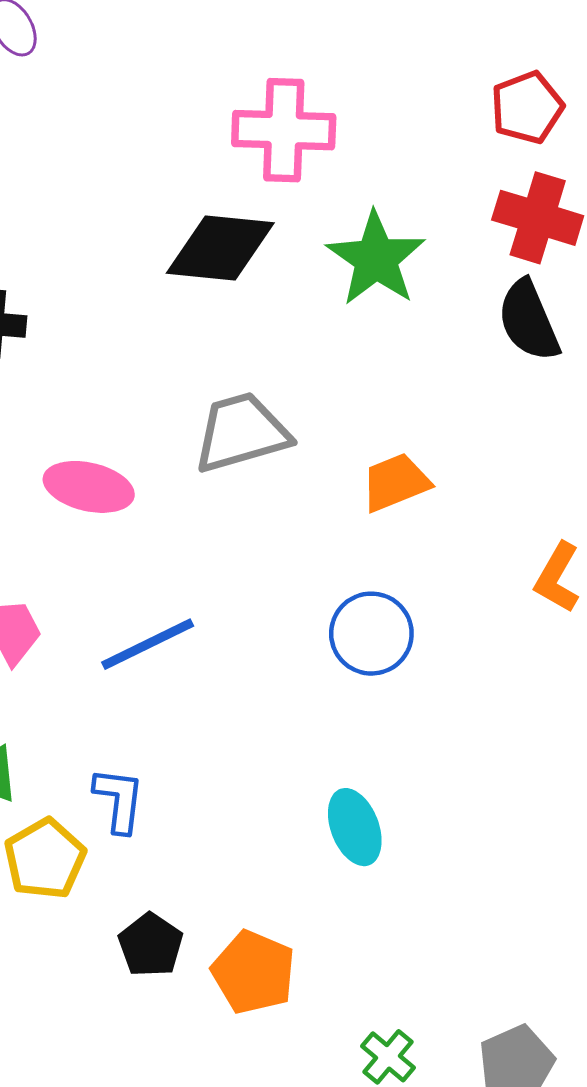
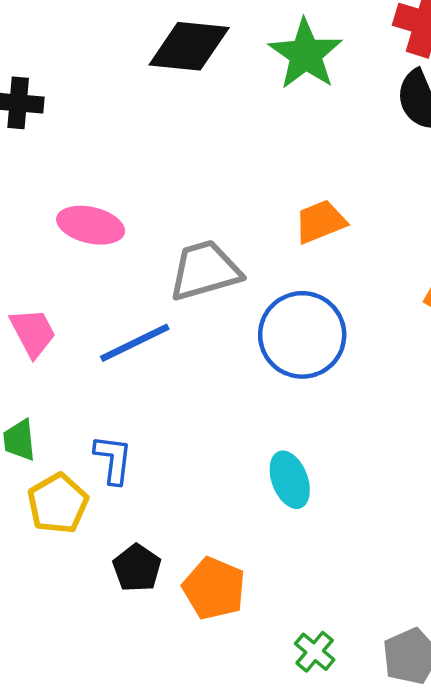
gray trapezoid: (241, 432) -> (205, 270), moved
blue circle: (371, 634) -> (302, 335), size x1.4

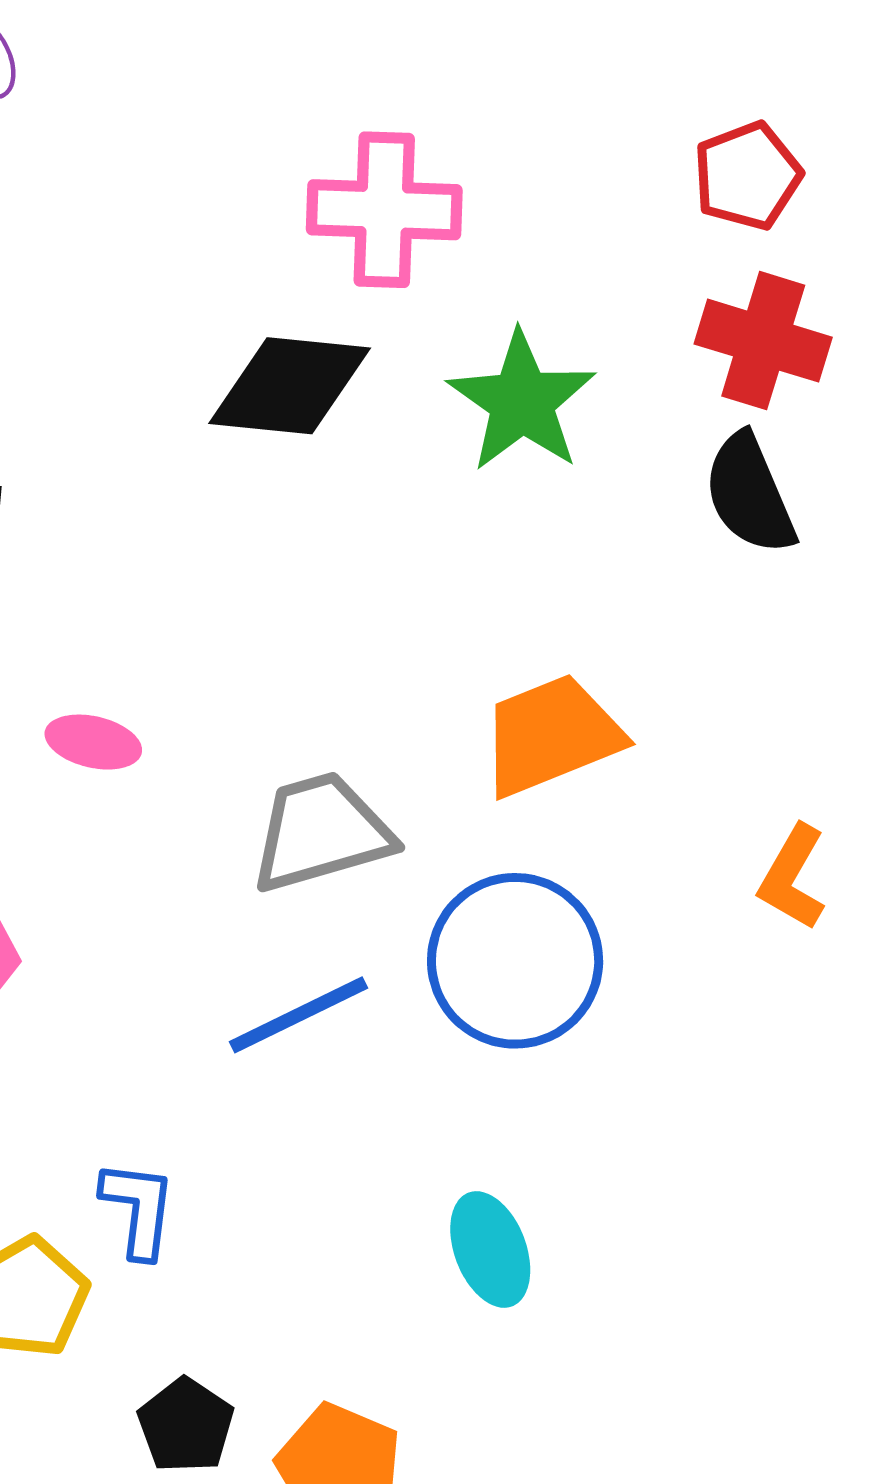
orange trapezoid: (320, 222) -> (551, 735), size x1.4
pink ellipse: (91, 225) -> (93, 742), size x0.7
blue line: (135, 343) -> (299, 1015), moved

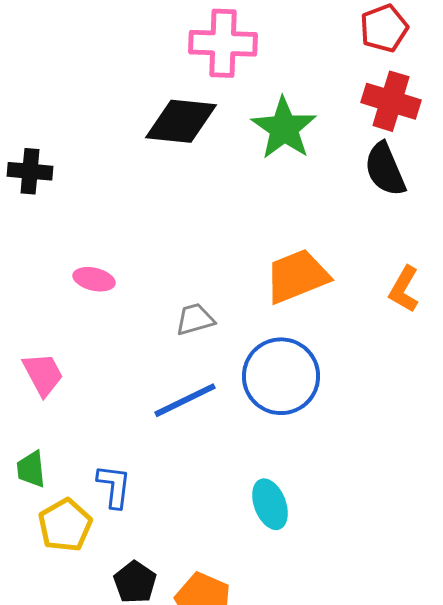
gray trapezoid: (321, 832) -> (195, 319), size x0.6
orange L-shape: (792, 877) -> (404, 289), moved

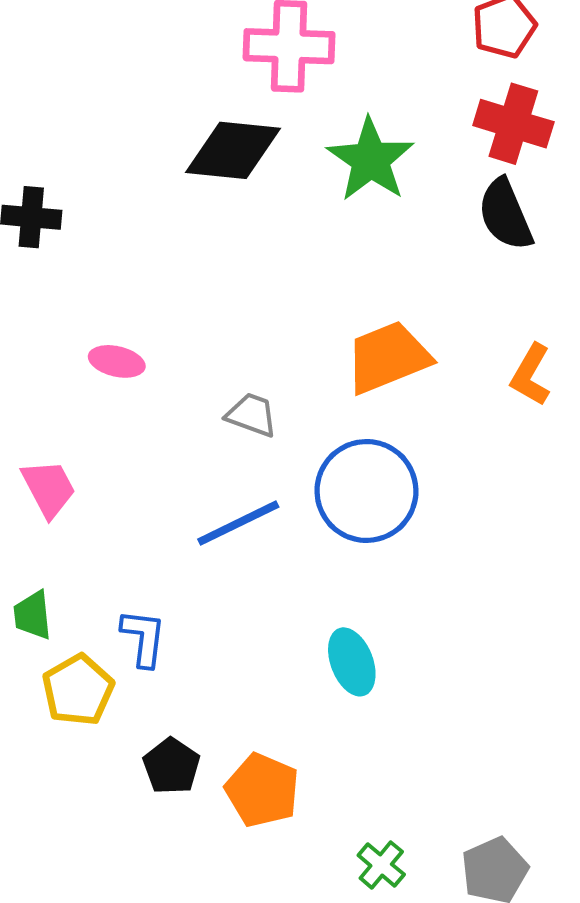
gray trapezoid: (195, 319) -> (252, 415), turned 36

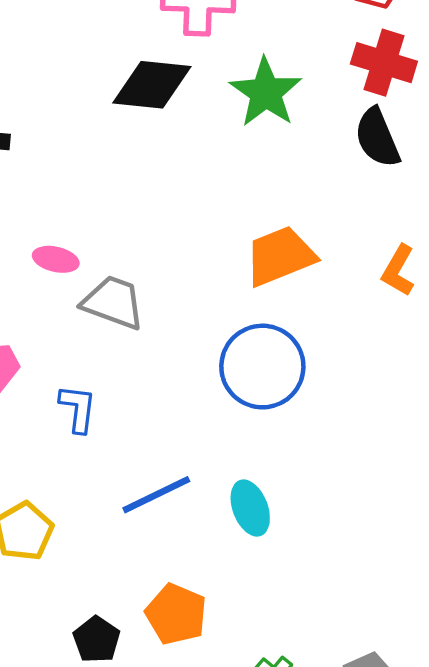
gray trapezoid: (252, 415) -> (113, 302), moved, size x1.5
blue line: (238, 523) -> (156, 495), moved
blue L-shape: (143, 638) -> (78, 409), moved
black pentagon: (171, 766) -> (97, 640), moved

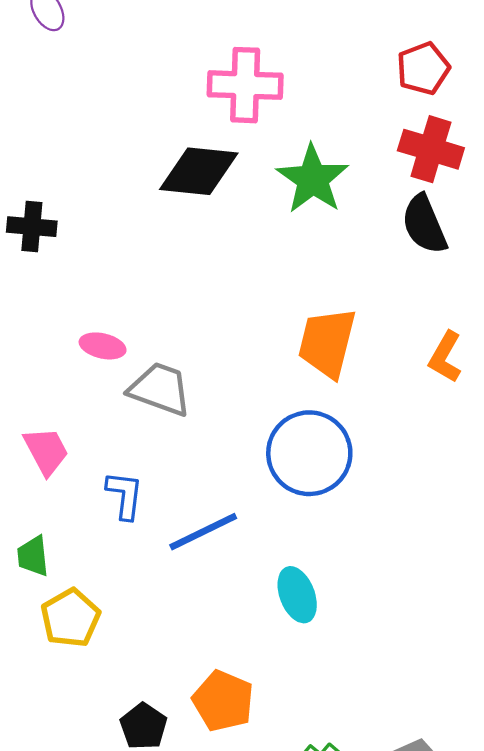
orange trapezoid: (280, 256) -> (327, 343), turned -54
blue line: (156, 495) -> (203, 532), moved

